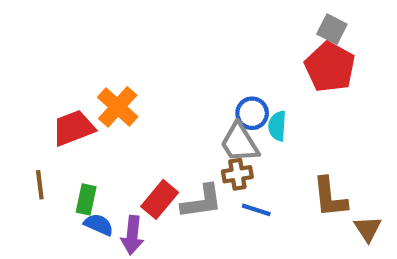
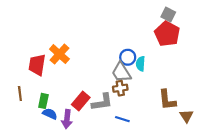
red trapezoid: (73, 128) -> (37, 65), turned -60
blue line: (256, 210) -> (122, 119), moved

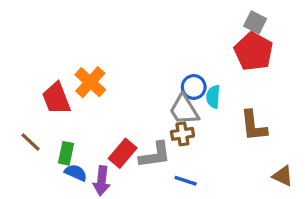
red trapezoid: (37, 65) -> (56, 98), turned -30
brown line: (20, 94) -> (30, 142), turned -40
brown L-shape: (167, 100) -> (254, 126), moved
brown triangle: (186, 116) -> (283, 176), turned -32

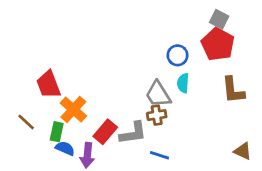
orange cross: (90, 82) -> (73, 109), moved
blue circle: (194, 87) -> (178, 55), moved
brown L-shape: (254, 126) -> (233, 90), moved

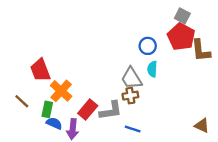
brown L-shape: (233, 90) -> (201, 51), moved

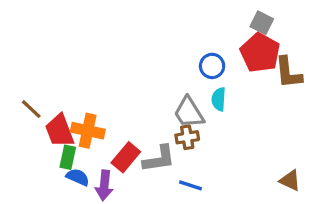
red trapezoid: (40, 70) -> (59, 131), moved
orange cross: (61, 91) -> (88, 131), turned -30
brown line: (22, 101) -> (31, 109), moved

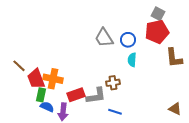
red pentagon: (260, 53) -> (157, 32), turned 30
brown L-shape: (288, 73) -> (174, 58), moved
gray trapezoid: (189, 112) -> (104, 38), moved
red rectangle: (126, 157) -> (76, 95), turned 30

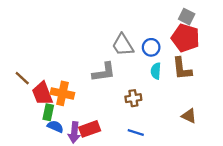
red pentagon: (157, 32) -> (185, 38), turned 30
brown L-shape: (174, 58) -> (182, 69), moved
red rectangle: (76, 95) -> (90, 129), moved
gray L-shape: (96, 96) -> (104, 72), moved
brown triangle: (175, 109) -> (189, 116), moved

